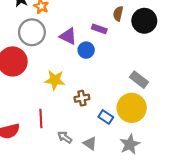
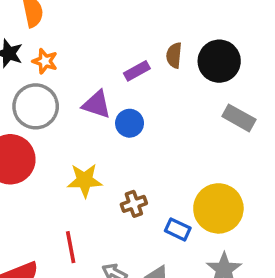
purple rectangle: (99, 29) -> (137, 71), moved, turned -40
gray rectangle: (139, 80) -> (239, 118), moved

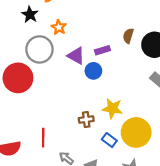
orange star: (45, 61) -> (59, 27), moved
purple rectangle: (137, 71) -> (102, 50), moved
yellow star: (85, 180) -> (112, 108), moved

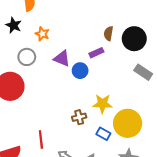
gray circle: (39, 49) -> (27, 57), size x0.7
purple rectangle: (102, 50) -> (96, 53), moved

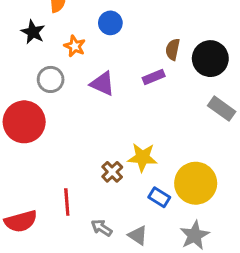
blue circle: (80, 71) -> (110, 23), moved
yellow star: (103, 104) -> (142, 157), moved
brown cross: (79, 117) -> (112, 172), moved, turned -32

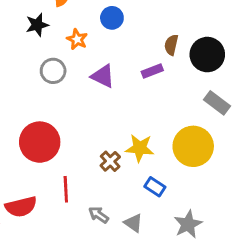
black star: (33, 32) -> (37, 25), turned 30
red circle: (24, 122) -> (40, 142), moved
yellow circle: (196, 183) -> (193, 146), moved

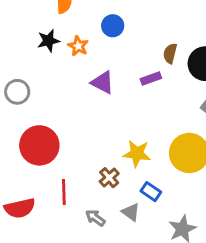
black star: (37, 25) -> (48, 41), moved
gray circle: (53, 71) -> (17, 92), moved
brown cross: (110, 161) -> (109, 178), moved
gray triangle: (133, 223) -> (131, 212), moved

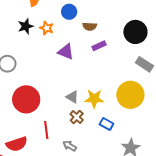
brown semicircle: (170, 53) -> (90, 26), moved, turned -96
gray triangle: (131, 212) -> (72, 97), moved

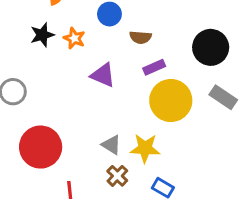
yellow circle: (130, 95) -> (171, 100), moved

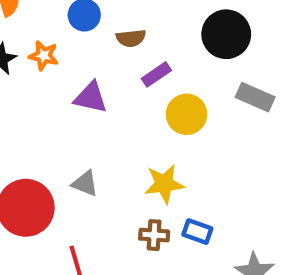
yellow circle: (171, 100) -> (187, 114), size x0.7
gray triangle: (111, 145) -> (85, 184), moved
brown cross: (117, 176) -> (154, 235), moved, turned -30

